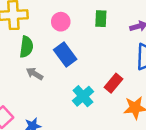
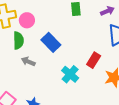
pink circle: (61, 22) -> (27, 20), moved

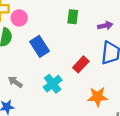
red rectangle: (94, 60) -> (81, 64), moved
gray arrow: (28, 61) -> (15, 82), moved

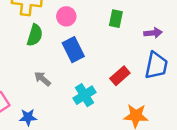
pink circle: (19, 18) -> (66, 16), moved
gray arrow: (15, 82) -> (42, 79), moved

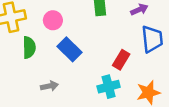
gray arrow: (42, 79) -> (49, 86), turned 147
cyan cross: (84, 95) -> (109, 87), moved, turned 35

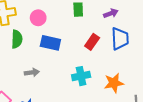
blue rectangle: (69, 49) -> (50, 43), turned -36
red rectangle: (121, 60) -> (92, 42), moved

